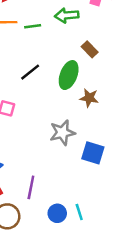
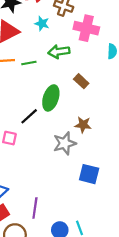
black line: (30, 72) -> (29, 116), moved
green ellipse: (69, 75) -> (51, 98), moved
gray star: (62, 133) -> (65, 143), moved

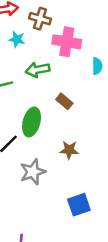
gray star: (65, 143) -> (33, 172), moved
blue square: (89, 174) -> (79, 205), turned -30

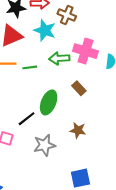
cyan star: (17, 39) -> (45, 30), size x1.5
pink cross: (67, 42) -> (85, 51), moved

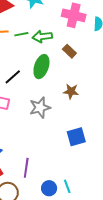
green arrow: (59, 58) -> (42, 37), moved
black line: (27, 119) -> (13, 77), moved

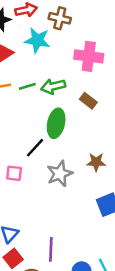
black line: (13, 77) -> (35, 148), moved
brown star: (71, 91) -> (96, 162), moved

